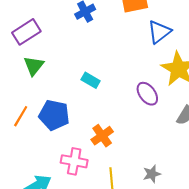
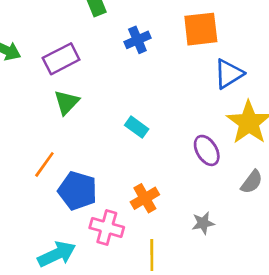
blue pentagon: (54, 115) -> (78, 191), moved
gray star: (152, 174) -> (203, 223), moved

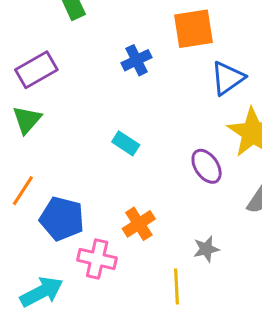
blue cross: (137, 40) -> (137, 60), moved
green triangle: (67, 102) -> (27, 120), moved
yellow line: (152, 255) -> (177, 287), moved

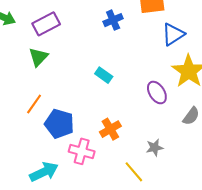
yellow line: (177, 287) -> (134, 172), turned -40

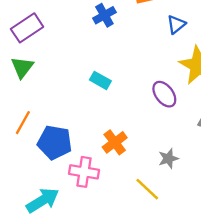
blue triangle: (173, 34) -> (176, 24), size x0.7

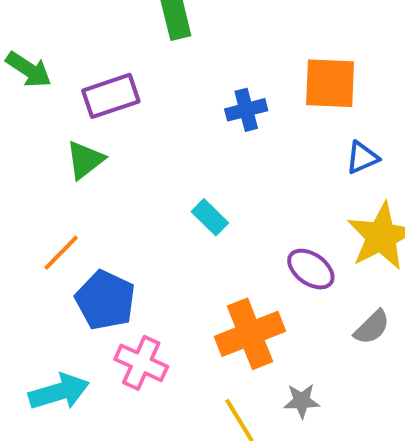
purple ellipse: (164, 94) -> (311, 269), turned -32
orange cross: (115, 142) -> (250, 334), moved, size x1.5
gray star: (168, 158) -> (302, 401), moved

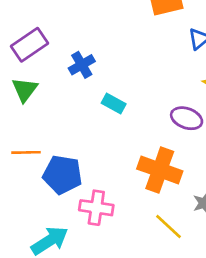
blue cross: (246, 110) -> (82, 65), moved
orange line: (61, 253) -> (26, 152), turned 60
orange cross: (250, 334) -> (160, 170), turned -33

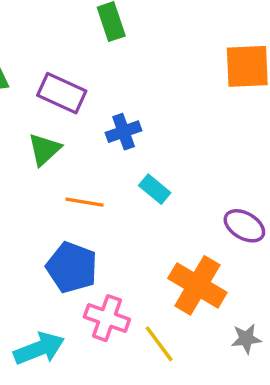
purple rectangle: (30, 45) -> (62, 93), turned 48
orange line: (26, 152) -> (85, 202), moved
yellow line: (168, 227) -> (159, 344), moved

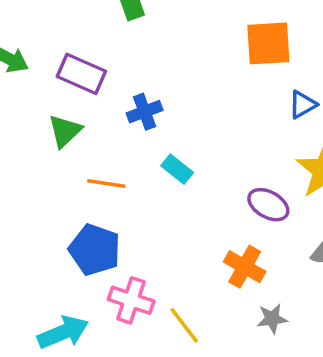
orange cross: (197, 285) -> (245, 267), moved, size x0.7

